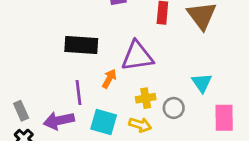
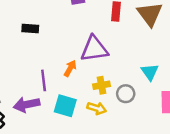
black rectangle: (81, 45) -> (30, 28), moved, size x0.6

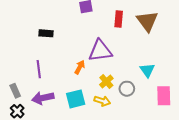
purple line: (44, 80) -> (39, 69), moved
yellow cross: (102, 85) -> (106, 82), turned -32
cyan square: (65, 106) -> (76, 99), turned -30

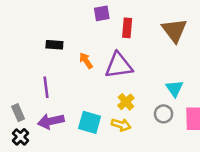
red rectangle: (119, 19) -> (127, 28), moved
orange arrow: (80, 67) -> (86, 61), moved, turned -64
gray circle: (127, 89) -> (164, 114), moved
cyan square: (76, 99) -> (90, 122), turned 30

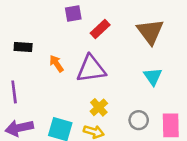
red rectangle: (127, 28) -> (100, 29), turned 42
cyan triangle: (174, 88) -> (153, 76), moved

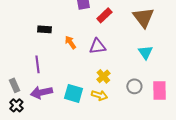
purple triangle: (91, 69) -> (97, 46), size x0.7

